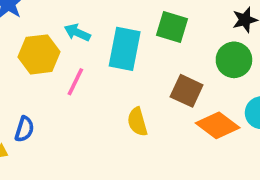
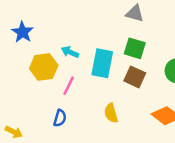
brown square: (187, 91) -> (135, 77), moved
blue semicircle: (24, 129) -> (60, 118), moved

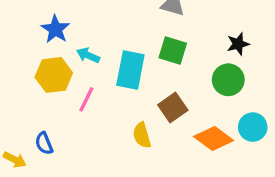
blue star: (22, 32) -> (55, 29), moved
brown square: (135, 77) -> (173, 107), moved, turned 30
blue semicircle: (60, 118) -> (44, 143), moved, turned 140

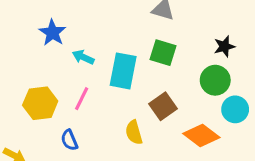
yellow hexagon: (54, 75) -> (40, 103), moved
cyan circle: (253, 127) -> (235, 109), moved
blue semicircle: (44, 143) -> (69, 140), moved

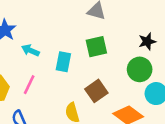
green square: (163, 53) -> (96, 47), turned -30
cyan rectangle: (123, 71) -> (63, 62), size x0.7

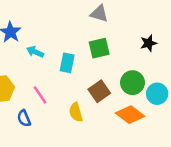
green circle: (140, 69) -> (132, 83), moved
pink line: (29, 85) -> (40, 95), moved, turned -60

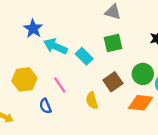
cyan arrow: (35, 52) -> (55, 46), size x1.5
cyan rectangle: (67, 63) -> (84, 56), turned -56
orange diamond: (130, 115) -> (141, 103), turned -30

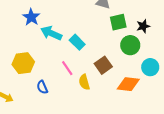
green square: (113, 43) -> (118, 22), moved
green circle: (143, 74) -> (130, 45), moved
pink line: (60, 85) -> (67, 68), moved

